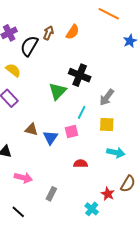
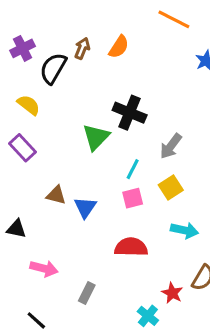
yellow square: (107, 124) -> (171, 187), turned -35
pink square: (72, 131) -> (133, 198), moved
red semicircle: (81, 164) -> (131, 247), size x1.5

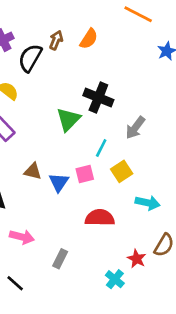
yellow square: (171, 187) -> (122, 171), moved
pink square: (133, 198) -> (85, 174), moved

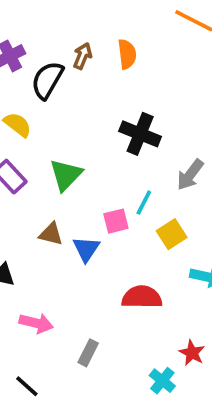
orange semicircle: (89, 39) -> (127, 54), turned -40
green triangle: (68, 119) -> (66, 175), moved
pink square: (85, 174) -> (116, 221), moved

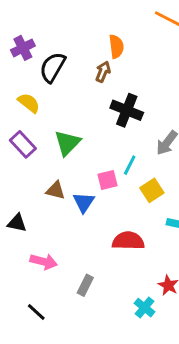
brown arrow: (83, 56) -> (103, 72), moved

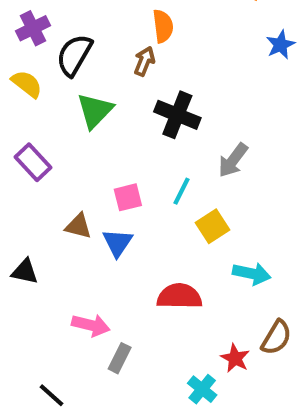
yellow semicircle: (29, 103) -> (27, 84), moved
green triangle: (67, 143) -> (95, 111), moved
pink square: (107, 180) -> (128, 197), moved
pink arrow: (44, 262) -> (91, 325), moved

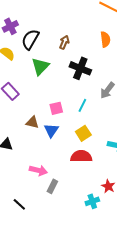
orange semicircle: (163, 26) -> (105, 39), moved
yellow square: (212, 226) -> (83, 133), moved
cyan cross: (202, 389) -> (92, 201), turned 32

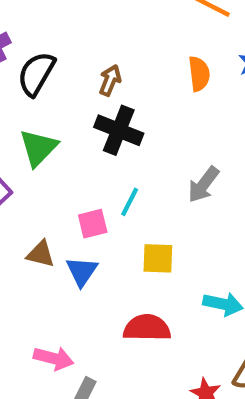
green triangle: (40, 66) -> (38, 148), moved
black cross: (80, 68) -> (119, 130), moved
cyan line: (82, 105) -> (130, 202), moved
yellow square: (83, 133) -> (158, 258), moved, turned 35

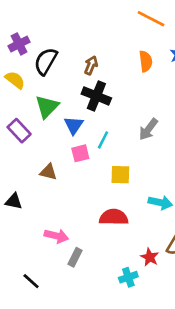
blue triangle: (82, 271) -> (74, 125), moved

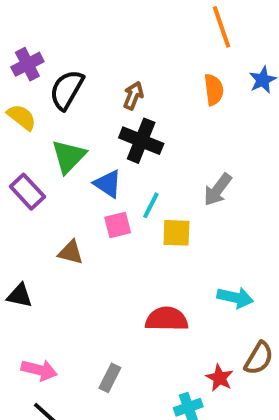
orange line: (151, 19) -> (222, 27), turned 44
blue triangle: (74, 125) -> (108, 184), turned -30
yellow square: (120, 175) -> (176, 233), moved
pink arrow: (56, 236) -> (39, 370), moved

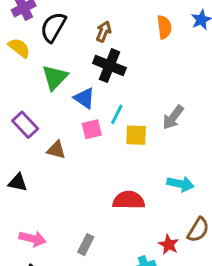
gray arrow: (218, 190) -> (173, 117), moved
purple rectangle: (27, 192) -> (25, 125), moved

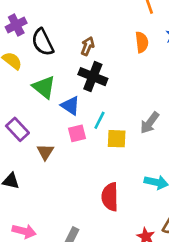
black semicircle: (53, 27) -> (43, 42), turned -56
green triangle: (55, 77) -> (44, 87), turned -35
brown triangle: (56, 150) -> (45, 152), turned 48
red semicircle: (129, 200) -> (110, 197), turned -92

